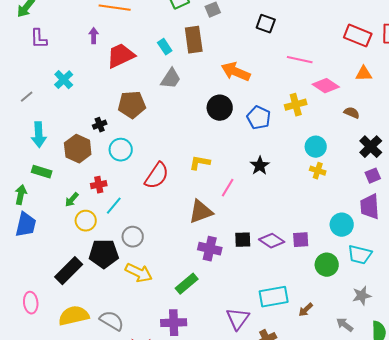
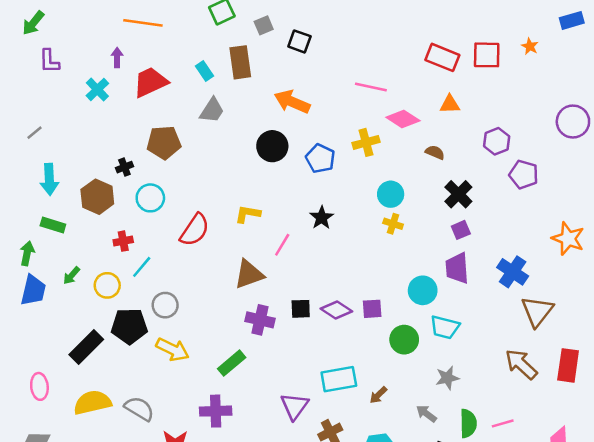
black square: (266, 24) -> (299, 41), moved
cyan cross: (64, 80) -> (97, 89), moved
green arrow: (72, 200) -> (71, 276), moved

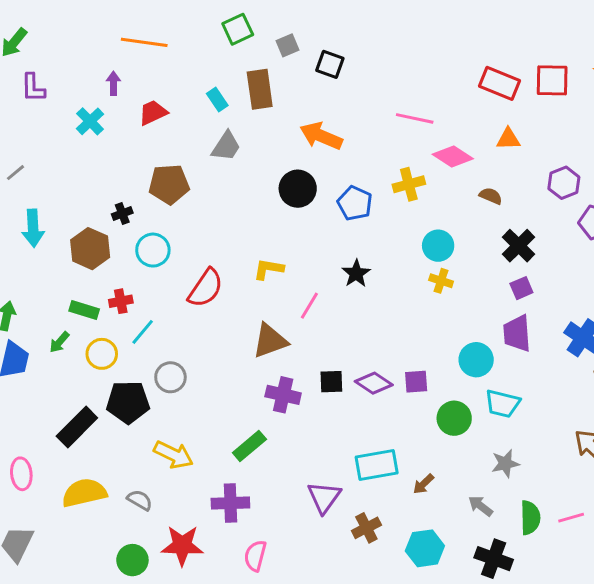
red trapezoid: (150, 82) -> (153, 113), size x0.7
green rectangle: (53, 225) -> (84, 310), moved
yellow arrow: (173, 349) -> (173, 455), moved
gray semicircle: (139, 409) -> (140, 500), size x0.7

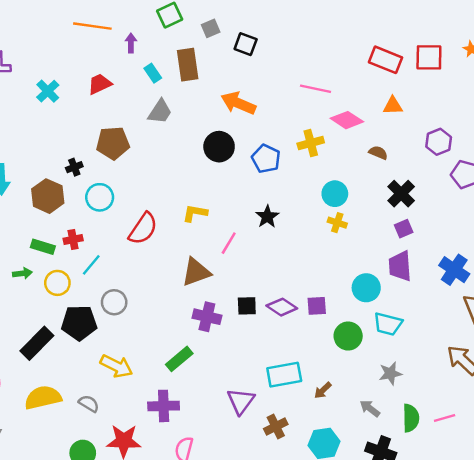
purple arrow: (113, 83) -> (131, 43), moved
green arrow: (59, 342) -> (22, 273), turned -138

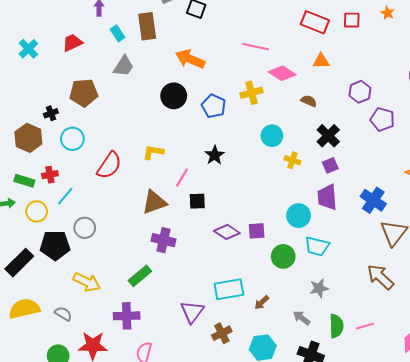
red square: (429, 57) -> (352, 20), size x0.7
yellow cross: (337, 223) -> (292, 160), moved
black square: (247, 306) -> (197, 201), moved

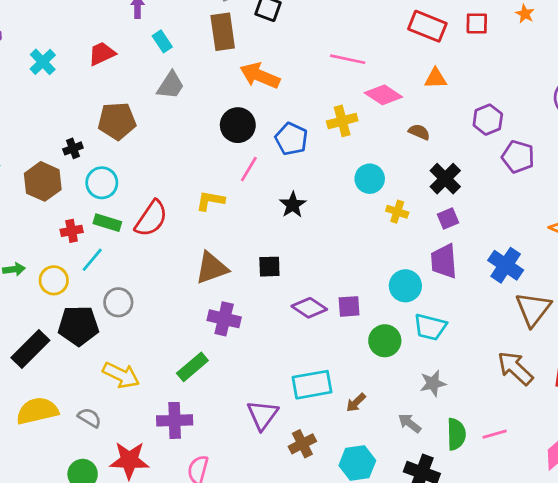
brown rectangle: (147, 26) -> (223, 32), moved
pink line: (182, 178) -> (249, 169), moved
green rectangle: (24, 181) -> (107, 223), moved

